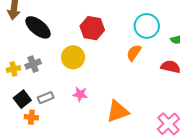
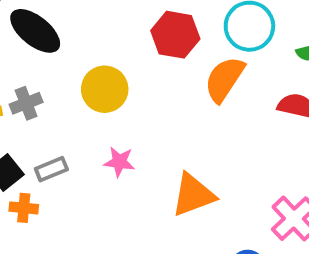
red hexagon: (92, 28) -> (175, 35), moved
orange semicircle: (134, 53) -> (224, 79), size x1.4

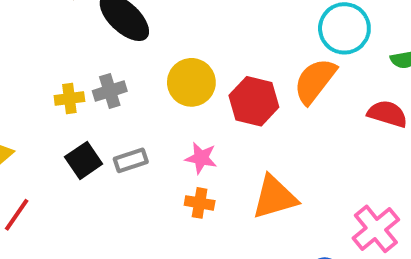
red hexagon: (175, 35) -> (254, 101), moved
orange cross: (24, 208) -> (200, 203), moved

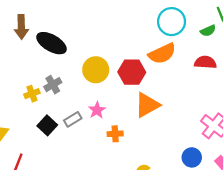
orange semicircle: (315, 81) -> (162, 54), turned -140
pink star: (201, 158) -> (97, 110), moved, turned -30
orange triangle: (274, 197) -> (147, 105), moved

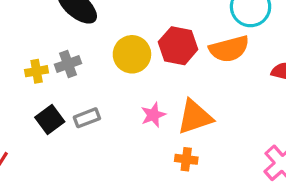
red hexagon: (132, 72) -> (178, 46), moved
pink star: (97, 110) -> (153, 115), moved
orange cross: (115, 134) -> (186, 159), moved

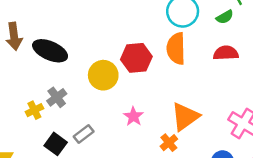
orange semicircle: (229, 49) -> (176, 49), turned 120
orange triangle: (195, 117) -> (185, 117), moved
orange cross: (186, 159) -> (169, 143), turned -30

